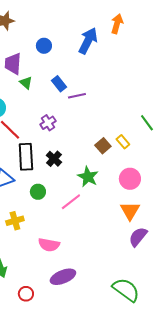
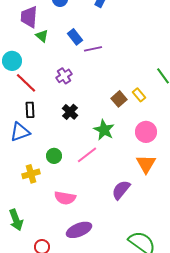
black rectangle: (26, 157) -> (30, 110), moved, size x0.6
green circle: (38, 192) -> (54, 156), moved
purple semicircle: (138, 237) -> (121, 190), moved

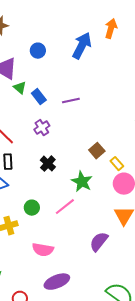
blue rectangle: (75, 37) -> (39, 97), moved
yellow rectangle: (139, 95) -> (117, 164), moved

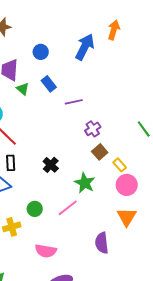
blue rectangle: (39, 97) -> (49, 84), moved
purple cross: (42, 128) -> (93, 129), moved
purple semicircle: (99, 242) -> (102, 243), turned -45

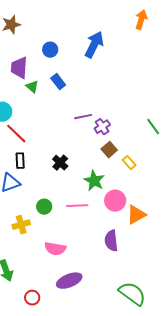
orange arrow: (114, 30) -> (141, 20), moved
purple line: (74, 102) -> (83, 117), moved
pink circle: (127, 185) -> (115, 201), moved
pink line: (68, 208) -> (77, 206), turned 35
orange triangle: (127, 217) -> (136, 215), turned 30

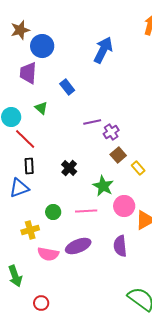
blue circle: (50, 50) -> (42, 46), moved, size x1.5
green triangle: (32, 87) -> (41, 108), moved
pink semicircle: (55, 249) -> (48, 254), moved
purple ellipse: (69, 281) -> (78, 246), moved

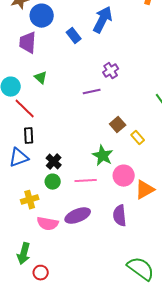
blue rectangle: (67, 87) -> (74, 36), moved
purple cross: (111, 132) -> (111, 71), moved
black cross: (69, 168) -> (54, 162), moved
green arrow: (15, 276) -> (24, 254), moved, turned 35

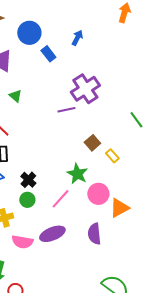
blue circle: (42, 16) -> (29, 33), moved
blue arrow: (103, 20) -> (77, 38), size x0.6
purple cross: (111, 71) -> (85, 89), size x1.8
pink line: (86, 181) -> (60, 199), turned -45

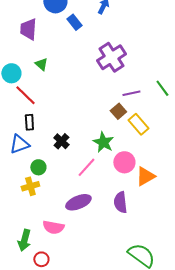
purple line: (66, 110) -> (131, 93), moved
yellow rectangle: (112, 156) -> (138, 124), size x1.5
black cross: (28, 180) -> (61, 141), moved
green circle: (27, 200) -> (38, 167), moved
pink semicircle: (22, 242) -> (53, 227), moved

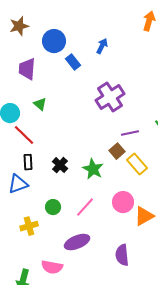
black cross: (61, 141) -> (60, 165), moved
green star: (103, 142) -> (93, 169), moved
green circle: (38, 167) -> (53, 207), moved
purple semicircle: (120, 202) -> (122, 255), moved

